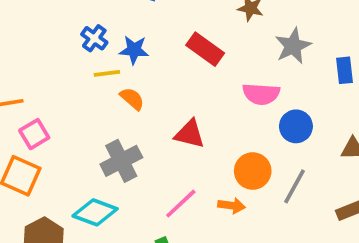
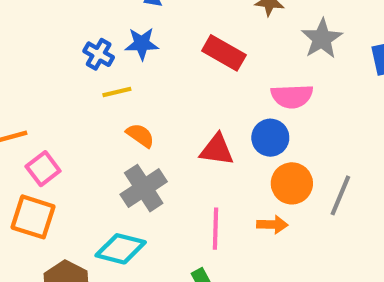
blue star: (134, 50) -> (142, 44), moved
orange semicircle: (132, 99) -> (140, 135), moved
blue circle: (296, 126) -> (270, 138), moved
pink line: (181, 204) -> (216, 229), turned -39

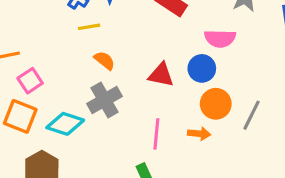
cyan diamond: (121, 249) -> (65, 124), moved

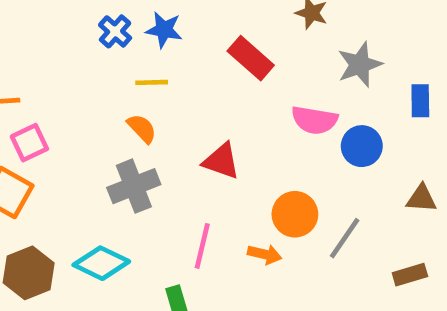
yellow line: (89, 27) -> (152, 82), moved
blue circle: (202, 68) -> (362, 146), moved
cyan diamond: (65, 124) -> (101, 263), moved

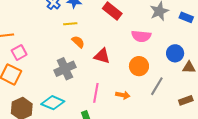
blue rectangle: (420, 101) -> (186, 17), moved, turned -64
orange semicircle: (142, 128) -> (78, 42), moved
blue circle: (362, 146) -> (175, 53), moved
orange circle: (295, 214) -> (139, 66), moved

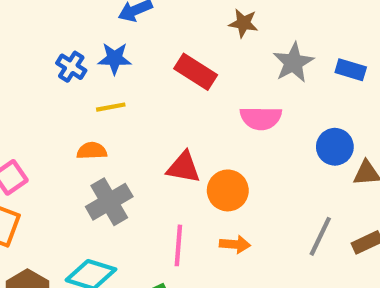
orange semicircle: (78, 42) -> (92, 151), moved, turned -40
orange circle: (139, 66) -> (228, 190), moved
gray line: (157, 86) -> (320, 236), moved

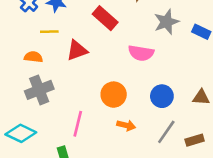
blue circle: (335, 147) -> (162, 96), moved
red triangle: (184, 167) -> (77, 50), moved, turned -40
orange arrow: (235, 244) -> (126, 125), moved

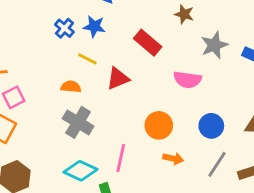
yellow line: (49, 32) -> (87, 59), turned 30
gray cross: (39, 90) -> (78, 122), turned -36
cyan diamond: (21, 133) -> (80, 171), moved

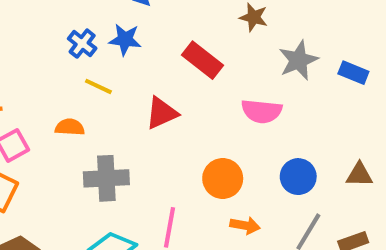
yellow line: (87, 59) -> (98, 86), moved
orange semicircle: (71, 87) -> (70, 127), moved
gray cross: (78, 122) -> (106, 178), turned -32

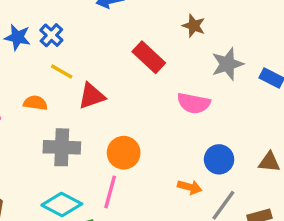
blue star: (125, 40) -> (18, 37), moved
red triangle: (162, 113) -> (92, 96), moved
orange circle: (223, 178) -> (124, 153), moved
orange arrow: (245, 225) -> (190, 187), moved

